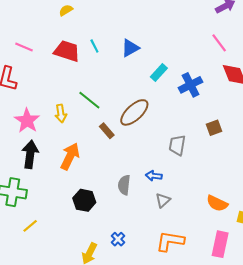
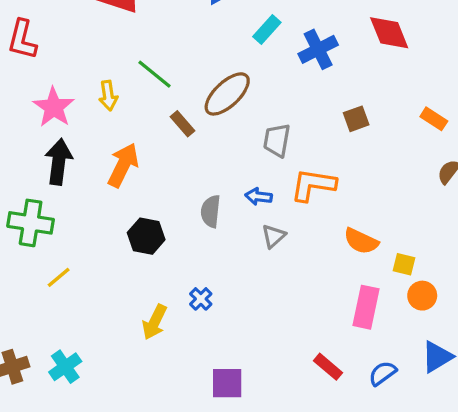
gray trapezoid: (177, 145) -> (277, 140), moved
orange L-shape: (170, 241) -> (313, 185), moved

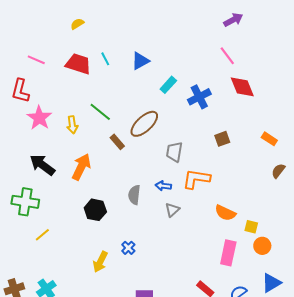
pink star: (54, 107) -> (39, 118), moved
black arrow: (59, 162) -> (42, 165), turned -60

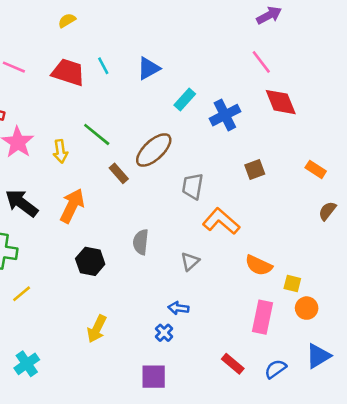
orange L-shape: (196, 179) -> (221, 221), turned 32
blue arrow: (163, 186) -> (178, 308), moved
blue cross: (128, 248) -> (164, 333), moved

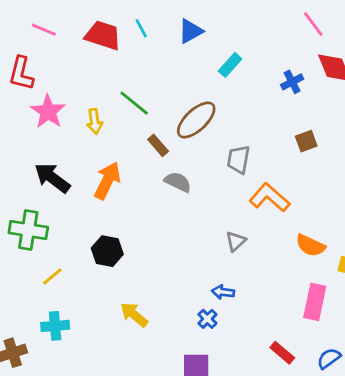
blue cross: (225, 115) -> (292, 82), moved, size x0.7
gray semicircle: (141, 242) -> (178, 182), moved, turned 110
black hexagon: (90, 261) -> (107, 251), moved
yellow arrow: (97, 329) -> (134, 315), turned 104
cyan cross: (27, 364) -> (55, 326), moved, turned 30

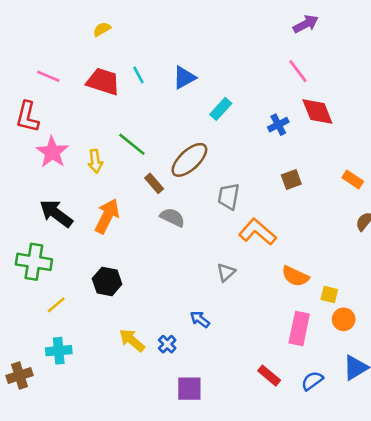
blue arrow: (223, 292) -> (200, 319), moved, turned 30
blue cross: (207, 319) -> (167, 344), moved

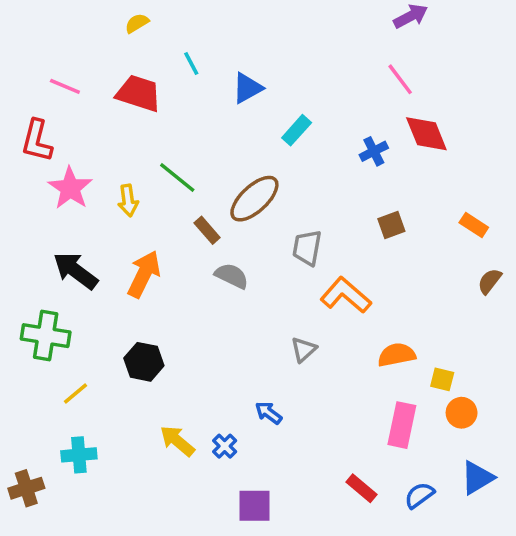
cyan line: (138, 75) -> (191, 64), moved
orange semicircle: (295, 276) -> (397, 355), turned 144

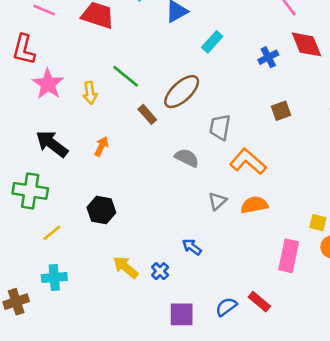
orange arrow: (144, 274) -> (101, 146), size x0.6
gray semicircle: (232, 276) -> (187, 158), moved
orange semicircle: (397, 355) -> (254, 205), moved
blue semicircle: (419, 495) -> (226, 307), moved

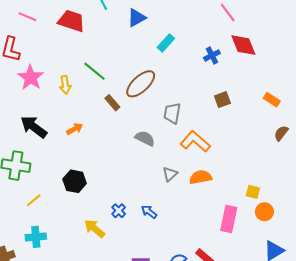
orange arrow: (101, 146) -> (75, 129), turned 35
blue cross: (160, 271) -> (119, 211), moved

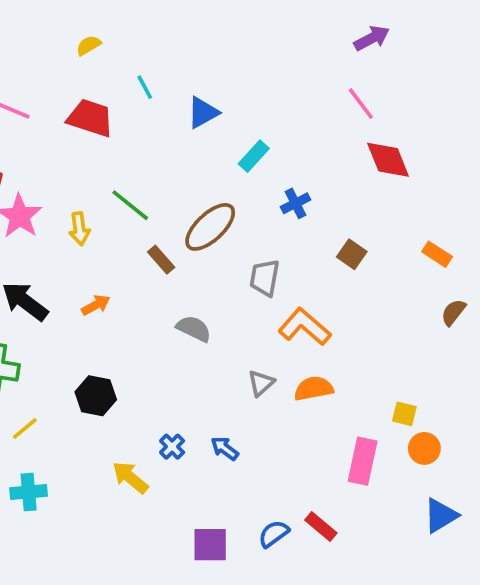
blue cross: (212, 55) -> (295, 203), moved
brown square: (222, 100) -> (352, 254), turned -35
gray semicircle: (145, 138) -> (194, 329), moved

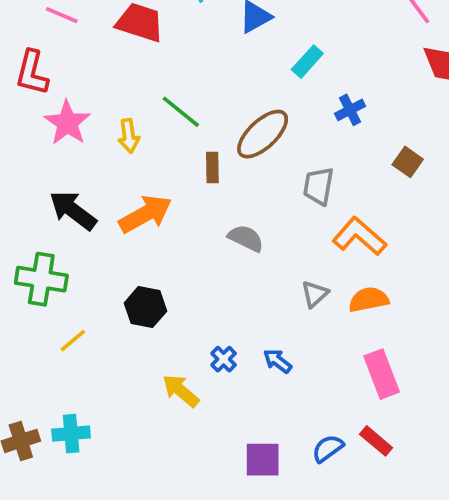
brown rectangle: (161, 260) -> (212, 168), turned 40
orange arrow: (96, 305) -> (145, 214), size x1.8
pink rectangle: (363, 461) -> (382, 374), moved, turned -33
cyan cross: (29, 492) -> (71, 434), moved

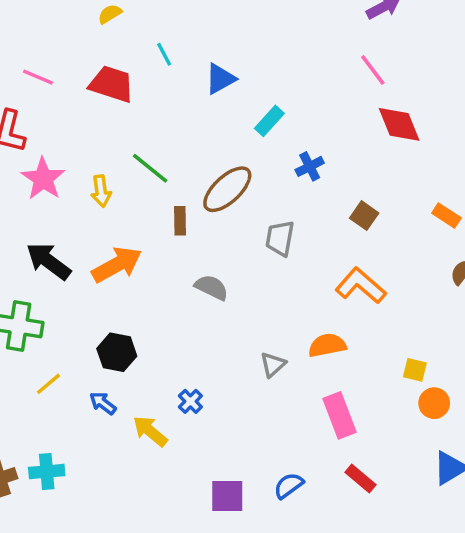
orange L-shape: (359, 236) -> (361, 286), moved
gray triangle: (315, 294) -> (273, 365), moved
blue arrow: (277, 361) -> (103, 403), moved
red rectangle: (376, 441) -> (361, 479), moved

